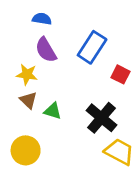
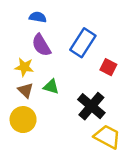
green triangle: (53, 111) -> (51, 87), moved
yellow circle: (26, 150) -> (23, 120), moved

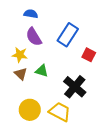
yellow circle: (23, 120) -> (30, 110), moved
yellow trapezoid: (107, 137) -> (60, 112), moved

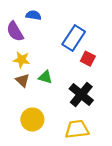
purple semicircle: (34, 37) -> (15, 31), moved
red square: (89, 55) -> (88, 59), moved
yellow trapezoid: (60, 112) -> (77, 129), moved, turned -35

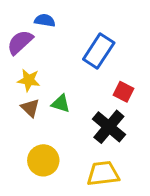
purple semicircle: (15, 31) -> (20, 42), turned 78
red square: (88, 59) -> (123, 92), moved

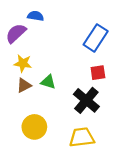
blue rectangle: (99, 51) -> (96, 38), moved
red square: (123, 92) -> (98, 73), turned -35
brown triangle: (30, 108) -> (24, 85), turned 49

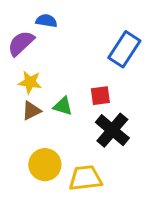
red square: (98, 73) -> (100, 96), moved
yellow trapezoid: (82, 137) -> (85, 178), moved

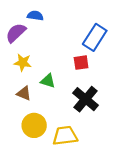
red square: (100, 96) -> (81, 63), moved
brown triangle: (31, 111) -> (24, 93), moved, turned 49

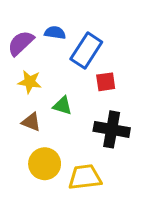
blue semicircle: (35, 16) -> (55, 33), moved
blue rectangle: (95, 37) -> (86, 51), moved
black cross: (86, 99) -> (112, 129), turned -30

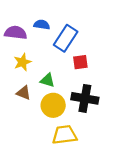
purple semicircle: (21, 43) -> (16, 33), turned 50
yellow star: (30, 82) -> (22, 62), turned -30
yellow circle: (45, 164) -> (53, 105), moved

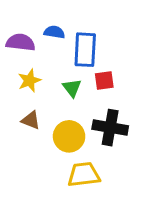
blue rectangle: (66, 38) -> (85, 50), turned -30
green triangle: (47, 80) -> (72, 88), moved, turned 35

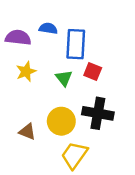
red square: (104, 81) -> (93, 72), turned 30
brown triangle: (31, 120) -> (27, 132), moved
yellow trapezoid: (84, 175) -> (74, 155), turned -48

